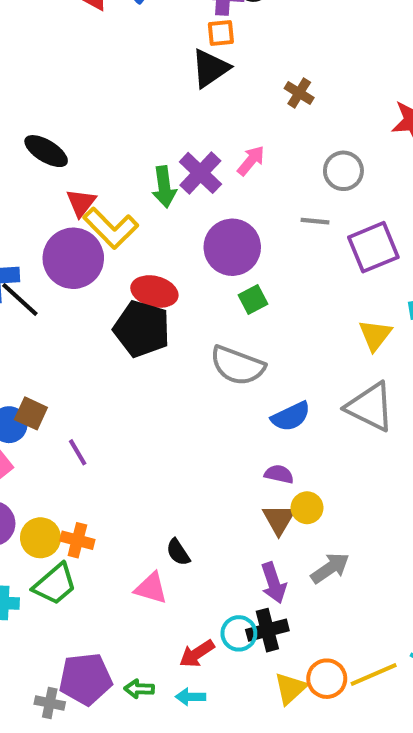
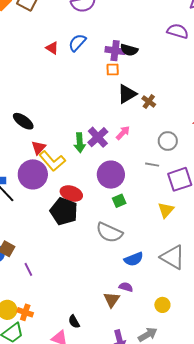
black triangle: (210, 68) -> (127, 94), moved
yellow triangle: (375, 335) -> (166, 210), moved
yellow circle: (307, 508) -> (162, 305), moved
brown triangle: (279, 519) -> (112, 300), moved

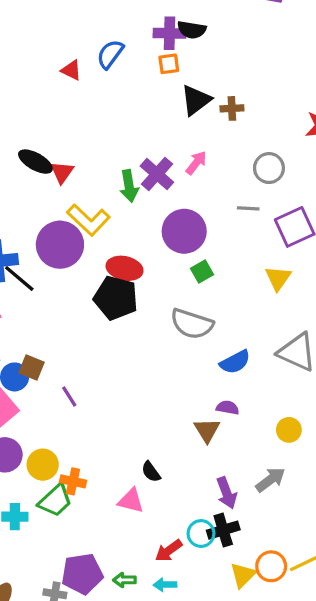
blue semicircle: (77, 43) -> (110, 54), moved
red triangle: (52, 48) -> (71, 70), moved
brown cross: (149, 101) -> (232, 108), turned -32
red triangle: (39, 148) -> (62, 172), moved
orange cross: (25, 312) -> (73, 481), moved

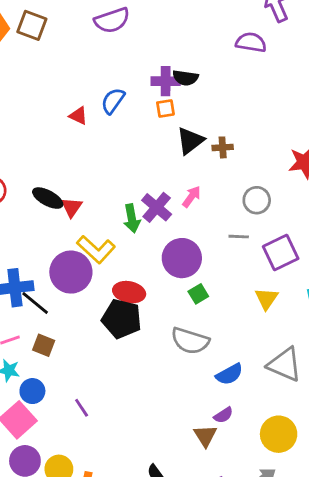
brown square: (31, 368) -> (44, 345), moved
purple semicircle: (228, 408) -> (223, 415), turned 138
yellow circle: (289, 430) -> (279, 434), size x1.6

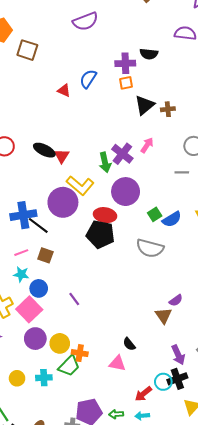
brown square: (32, 25) -> (27, 50), moved
black semicircle: (185, 78) -> (149, 54), moved
purple circle: (182, 258) -> (126, 192), moved
blue semicircle: (229, 374) -> (172, 219), moved

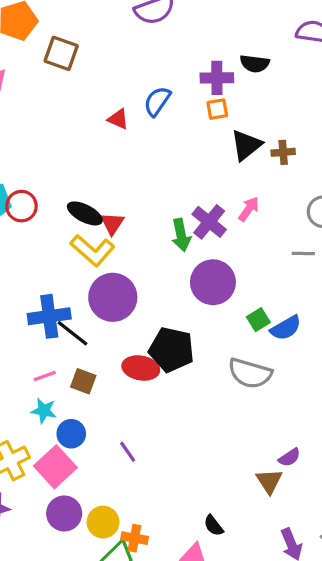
yellow L-shape: (80, 185) -> (92, 250), moved
red ellipse: (105, 215) -> (141, 368), moved

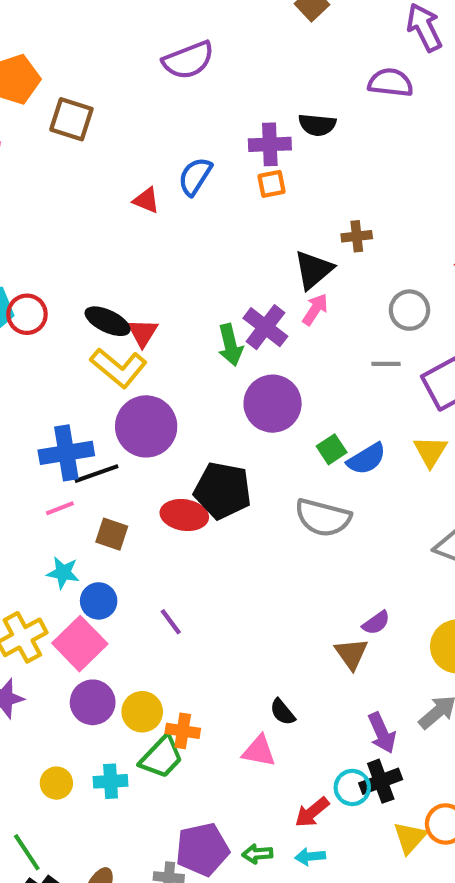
black triangle: (246, 145) -> (314, 270), moved
black line: (73, 333) -> (97, 474), turned -56
pink line: (45, 376) -> (60, 508), moved

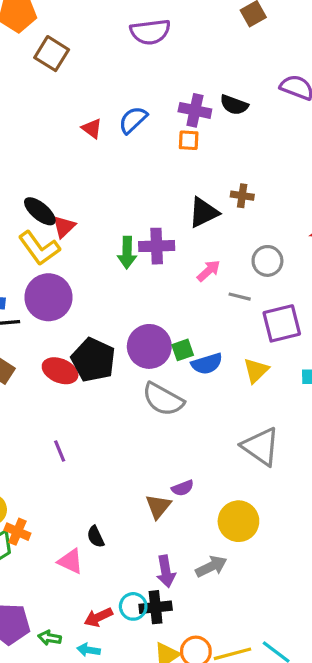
pink arrow: (315, 309) -> (209, 271), moved
purple cross: (265, 327) -> (157, 246), turned 36
purple circle: (273, 404) -> (149, 346), moved
purple line: (171, 622) -> (60, 451), moved

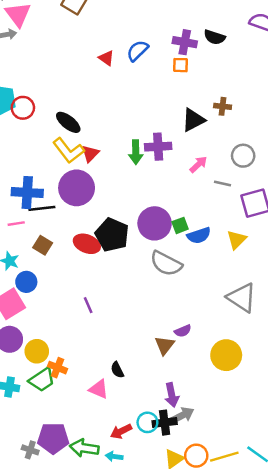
red triangle: (64, 227) -> (90, 153), moved
gray arrow: (211, 566) -> (182, 415), moved
green arrow: (50, 638) -> (84, 448), size x1.6

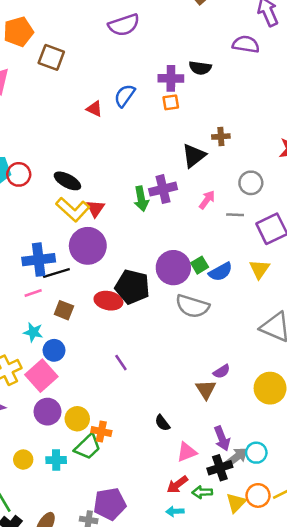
pink triangle: (99, 389) -> (187, 452), moved, turned -35
cyan circle: (147, 422) -> (256, 453), moved
green arrow: (84, 448) -> (202, 492), moved, size x0.7

